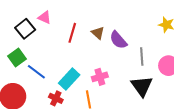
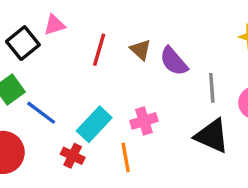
pink triangle: (45, 17) -> (54, 25), turned -40
black triangle: (142, 86) -> (212, 136), turned -30

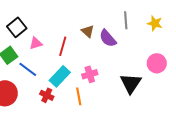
pink triangle: (54, 25) -> (36, 43), moved
red line: (99, 50) -> (63, 46), moved
gray line: (212, 88) -> (126, 20), moved
black triangle: (212, 136) -> (131, 83), turned 40

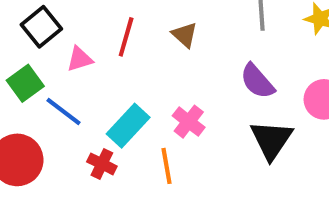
purple semicircle: (108, 38) -> (257, 81), moved
red line: (63, 46) -> (126, 37), moved
pink cross: (90, 74) -> (189, 122), turned -35

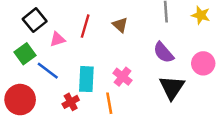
cyan rectangle: (128, 126) -> (86, 79), turned -40
red cross: (102, 164) -> (71, 102), turned 35

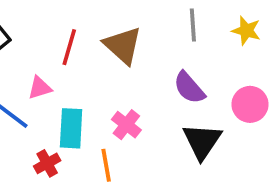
brown triangle: (120, 25) -> (123, 45), size x1.6
pink triangle: (57, 39) -> (40, 88), moved

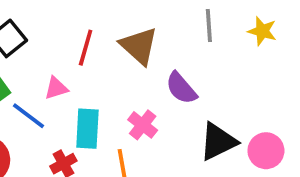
purple semicircle: (189, 88) -> (181, 88), moved
pink circle: (250, 104) -> (266, 151), moved
black triangle: (202, 141) -> (218, 142), turned 30

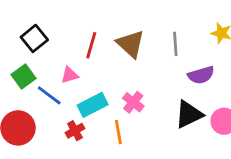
gray line: (209, 26) -> (175, 44), moved
purple semicircle: (181, 88) -> (201, 75), moved, turned -65
cyan rectangle: (87, 129) -> (93, 105), turned 60

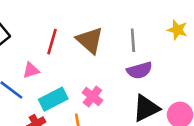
purple semicircle: (201, 75) -> (139, 70), moved

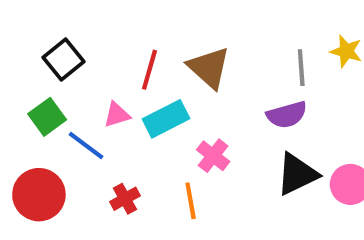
gray line: (133, 40) -> (301, 68), moved
cyan rectangle: (53, 99) -> (166, 119), moved

